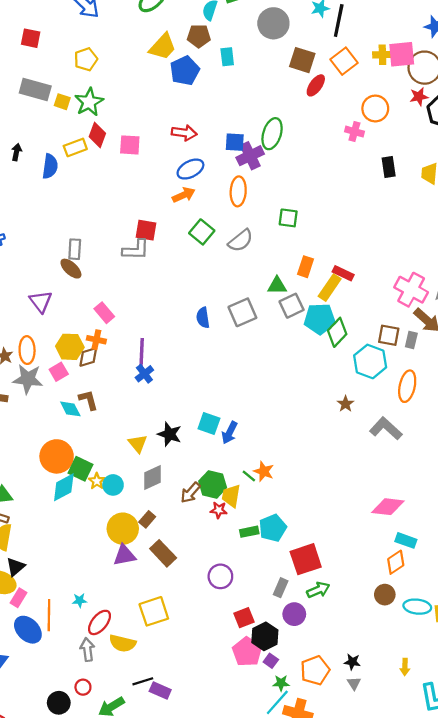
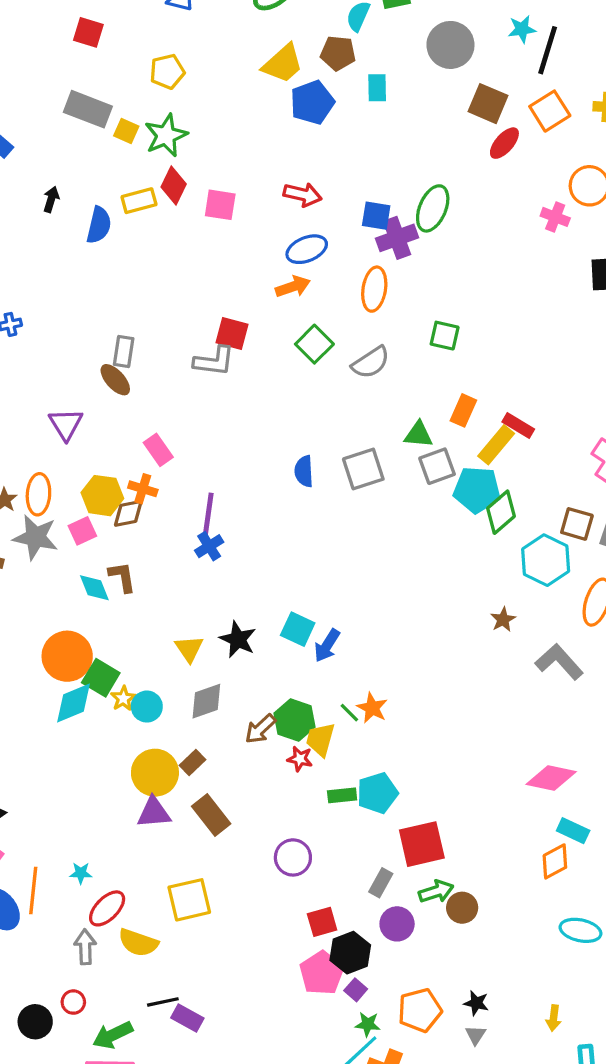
brown circle: (385, 595) -> (462, 908), moved

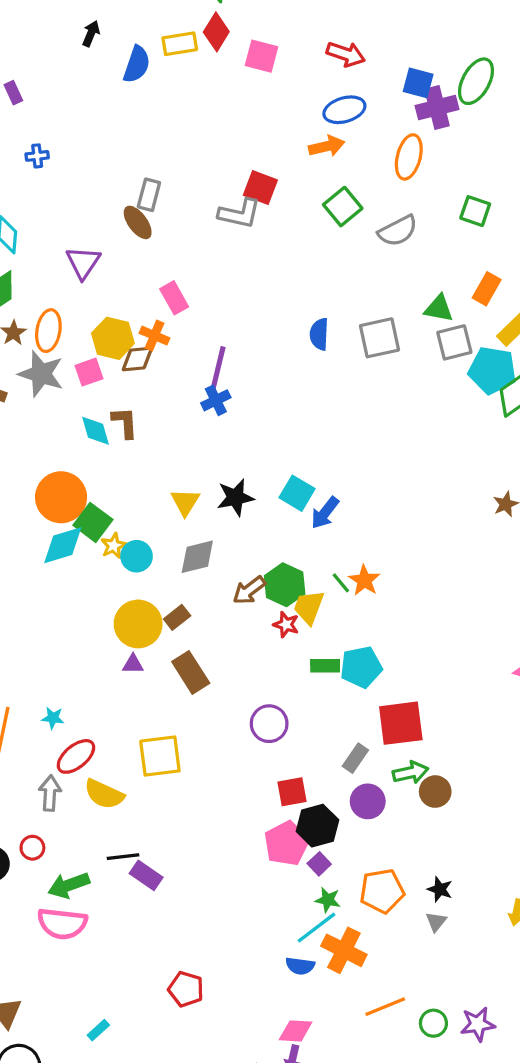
black star: (238, 639) -> (235, 497), turned 30
purple triangle: (154, 813) -> (133, 664), size x0.6

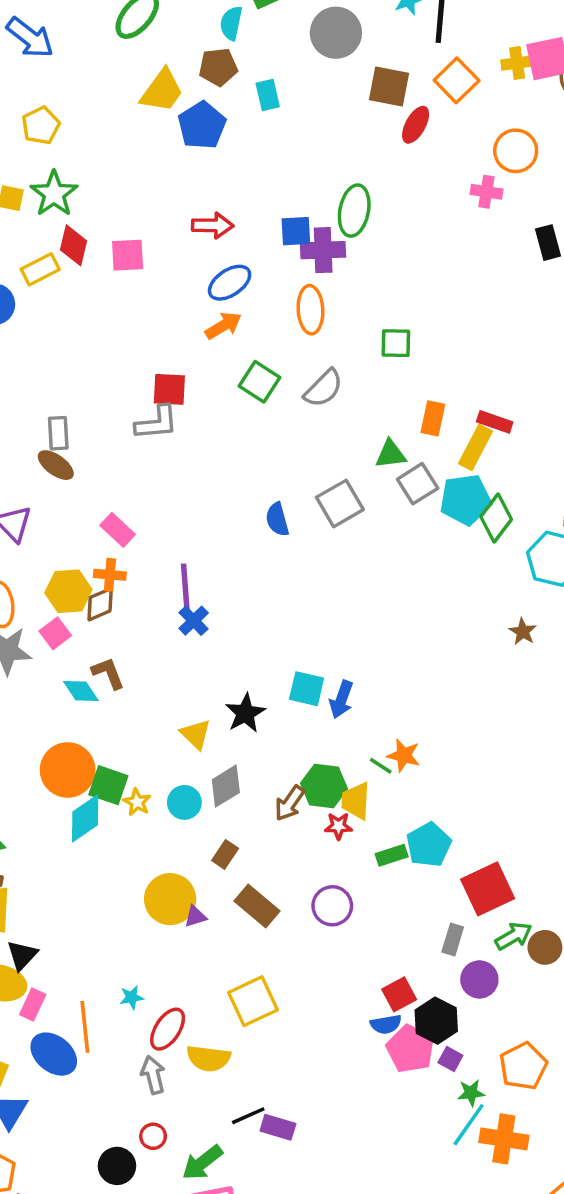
purple cross: (437, 107) -> (323, 250), turned 30
cyan circle: (137, 556) -> (184, 802), moved
yellow circle: (138, 624) -> (170, 899), moved
purple circle: (269, 724) -> (332, 906), moved
blue semicircle: (300, 966) -> (386, 1024), moved

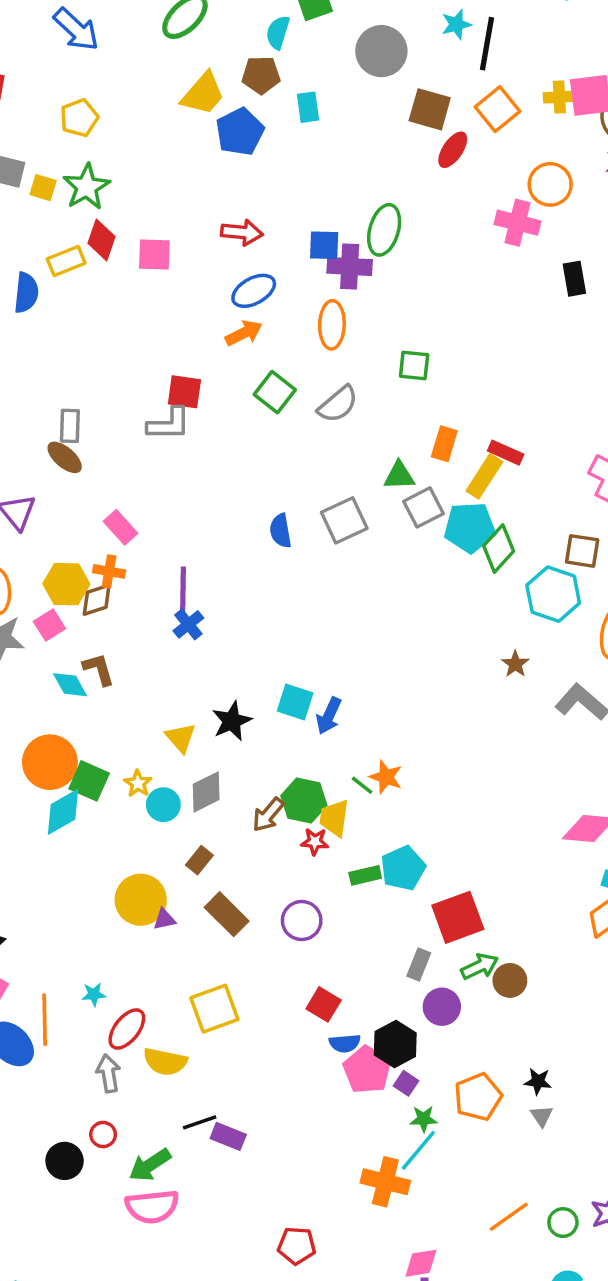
pink cross: (486, 192) -> (517, 223), size x1.4
yellow star: (137, 802) -> (138, 783), moved
red square: (399, 994) -> (324, 1004), moved, turned -36
orange cross: (504, 1139) -> (385, 1182), moved

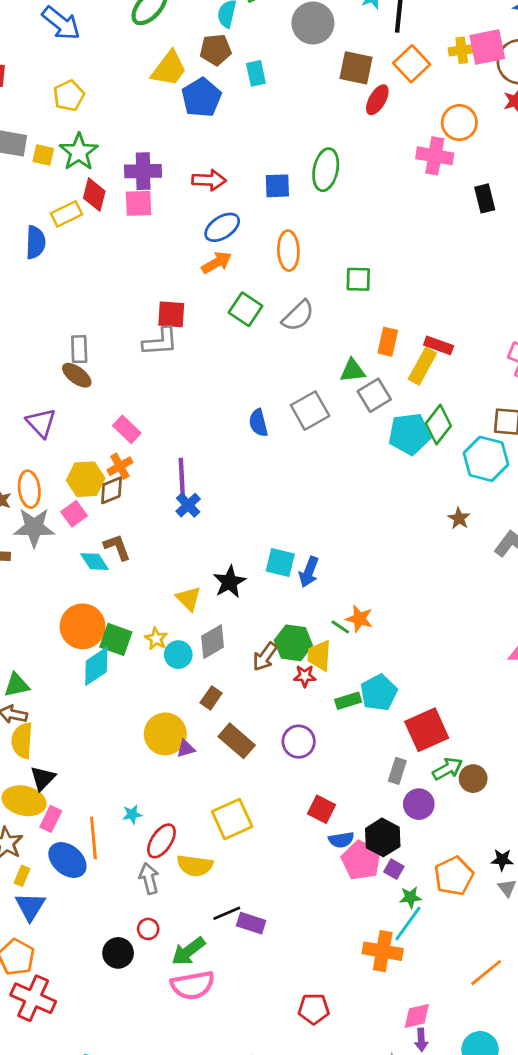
purple cross: (350, 266) -> (143, 171), moved
cyan pentagon: (470, 528) -> (409, 434), moved
orange cross: (109, 571) -> (120, 466), turned -35

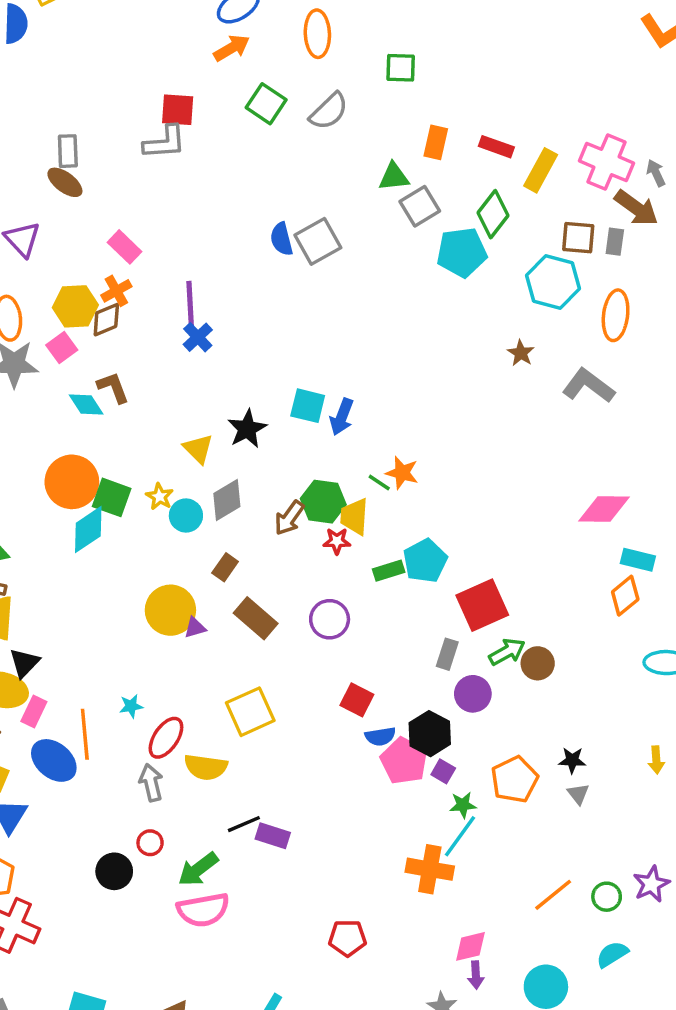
yellow rectangle: (422, 366) -> (541, 170), moved
gray square: (310, 411) -> (318, 241), moved
green diamond: (438, 425) -> (493, 214), moved

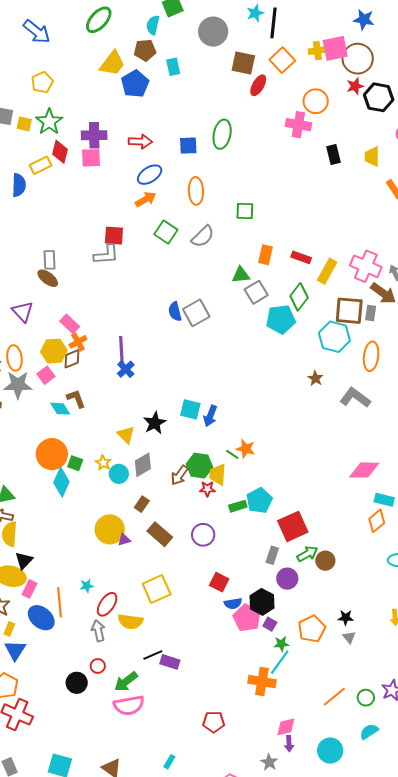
brown square: (578, 238) -> (349, 311), size x1.4
pink rectangle: (125, 247) -> (70, 324), moved
green square: (112, 497) -> (75, 463), size x0.7
cyan diamond: (88, 530) -> (61, 482), turned -32

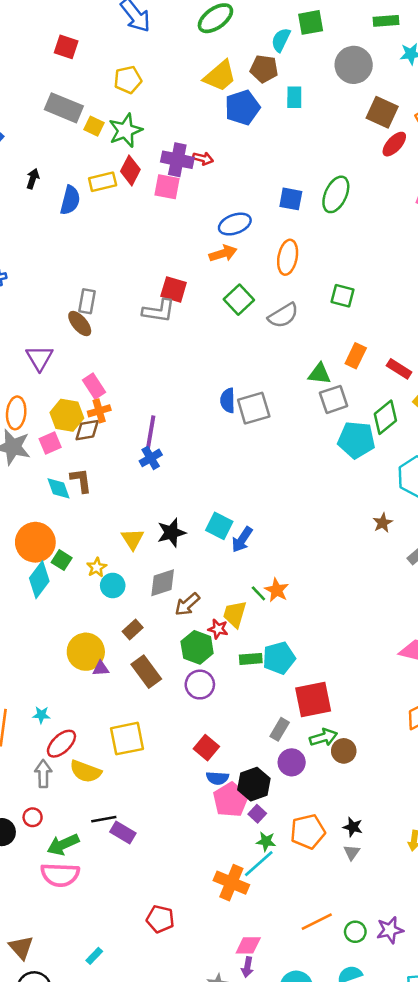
red arrow: (140, 142) -> (203, 158), moved, size x0.7
gray diamond: (143, 465) -> (163, 583), moved
green hexagon: (199, 466) -> (197, 647), moved

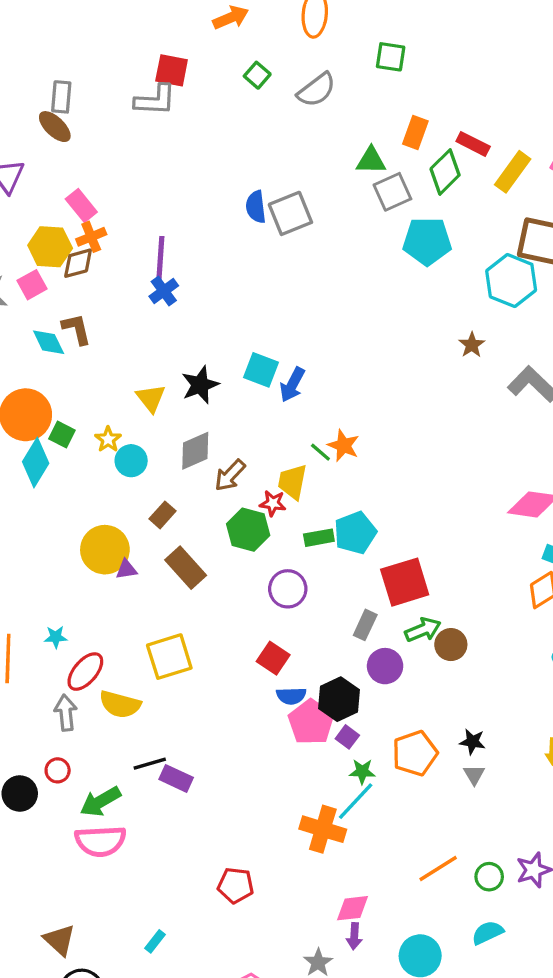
green square: (239, 300) -> (257, 75), size x0.7
green diamond: (385, 417) -> (445, 172), moved
purple circle: (200, 685) -> (288, 589), moved

